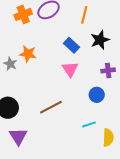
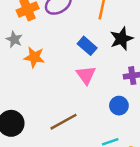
gray star: (10, 64) -> (14, 39), moved

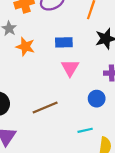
blue rectangle: (87, 46) -> (64, 42), moved, turned -49

